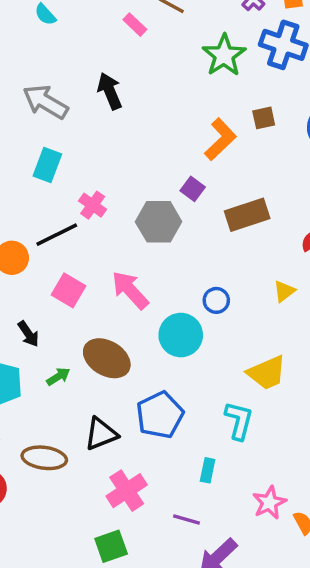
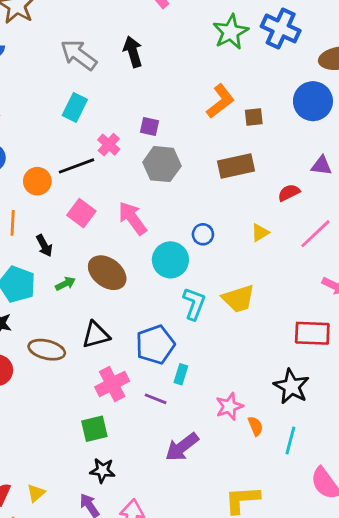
brown square: (264, 118) -> (254, 117), moved
purple square: (193, 189) -> (149, 126), moved, turned -30
blue pentagon: (160, 415) -> (155, 345), moved
cyan L-shape: (239, 421) -> (194, 304), moved
purple line: (187, 520) -> (156, 399), moved

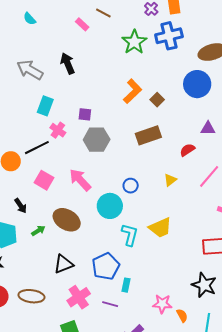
blue cross: (281, 28) -> (169, 36), turned -32
cyan rectangle: (75, 107) -> (45, 106), moved
brown square: (254, 117) -> (157, 100), turned -32
brown ellipse: (47, 350) -> (31, 296), moved
pink star: (229, 406) -> (162, 304), turned 30

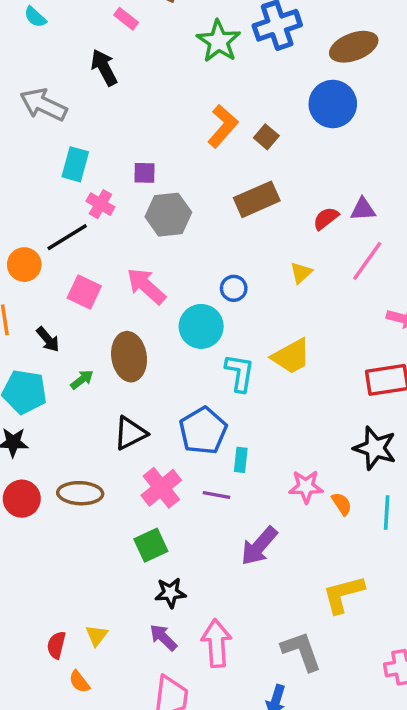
black arrow: (68, 63) -> (104, 67), moved
purple triangle: (208, 128) -> (363, 209), moved
brown ellipse: (67, 220) -> (129, 357), turned 56

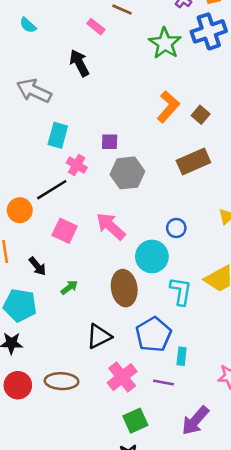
brown ellipse: (129, 357) -> (124, 288), moved
green arrow: (82, 380) -> (69, 287), moved
green square: (151, 545) -> (135, 421), moved

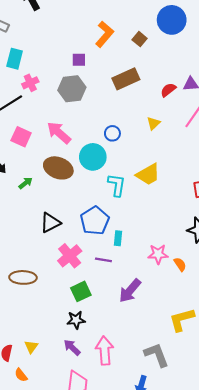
brown square: (201, 115) -> (140, 39), moved
purple square: (110, 142) -> (79, 60), moved
pink cross: (77, 165) -> (30, 83), turned 35
brown ellipse: (124, 288) -> (58, 168), moved, turned -60
brown ellipse: (62, 381) -> (23, 277), moved

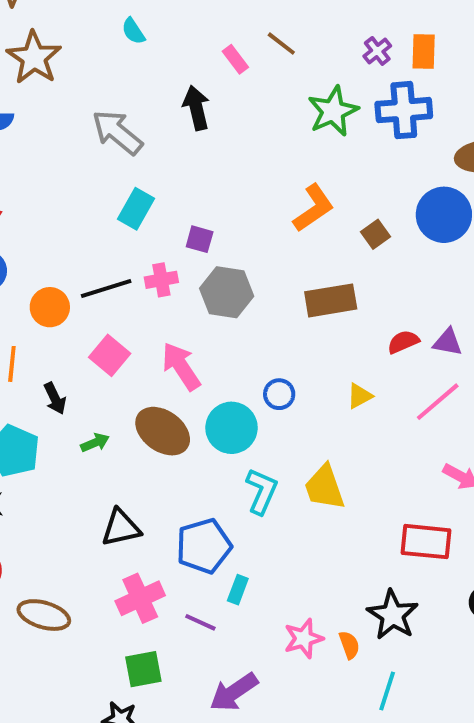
purple square: (79, 60) -> (200, 239), moved
pink cross: (30, 83) -> (161, 280), moved
yellow trapezoid: (148, 174) -> (324, 487), turned 85
pink star: (158, 254) -> (304, 638), turned -30
orange semicircle: (180, 264) -> (349, 645), moved

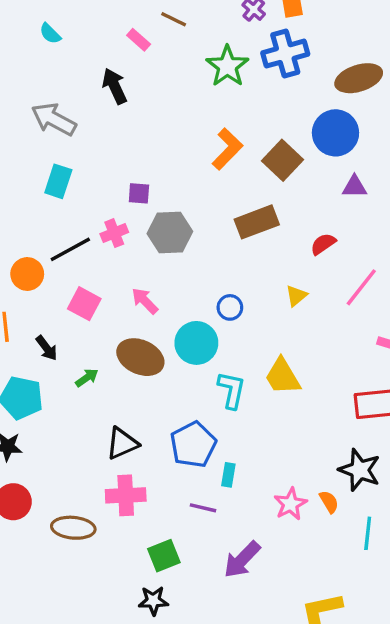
cyan rectangle: (136, 209) -> (58, 181), moved
brown square: (375, 234) -> (283, 160), size x1.6
purple triangle: (448, 342) -> (354, 187), moved
pink arrow: (181, 366) -> (145, 301), size x0.7
pink cross: (140, 598) -> (126, 495), moved, turned 33

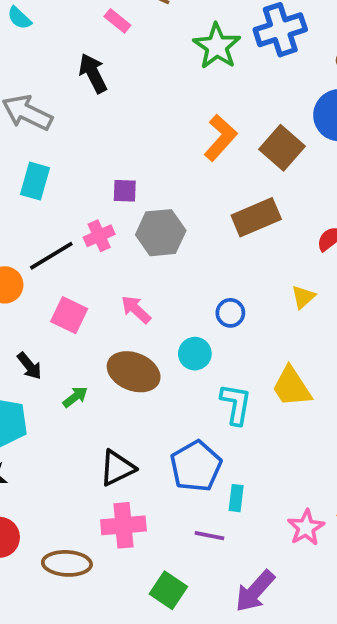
cyan circle: (196, 343) -> (195, 354), size x0.7
green square: (164, 556) -> (168, 590), turned -32

